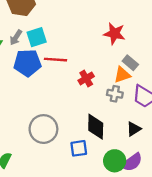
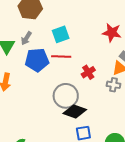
cyan square: (37, 37) -> (61, 34), moved
black diamond: (96, 127) -> (75, 111), moved, turned -70
gray circle: (43, 129) -> (66, 96), moved

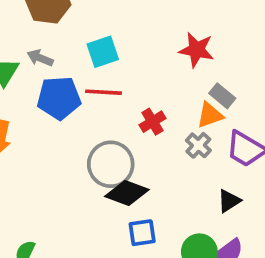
gray arrow: (26, 38) -> (40, 58), turned 80
gray cross: (114, 85) -> (198, 145), turned 32

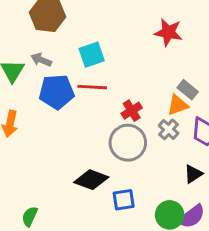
red star: (197, 50) -> (168, 32), moved
gray circle: (111, 164) -> (128, 143), moved
black diamond: (127, 193) -> (91, 180), moved

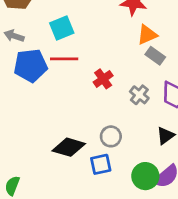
orange triangle: (178, 105) -> (147, 35), moved
gray circle: (128, 143) -> (111, 136), moved, size x0.6

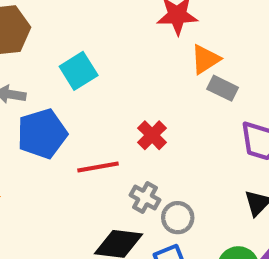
red line: (64, 59) -> (98, 167), moved
gray cross: (139, 95) -> (145, 198), moved

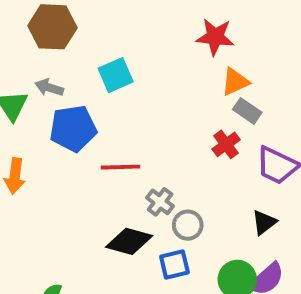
red cross: (152, 135) -> (226, 144), moved

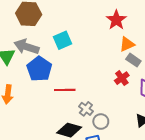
red star: (215, 37) -> (116, 20), turned 30
gray arrow: (49, 88) -> (27, 47), size x1.6
blue pentagon: (73, 128) -> (39, 69), turned -30

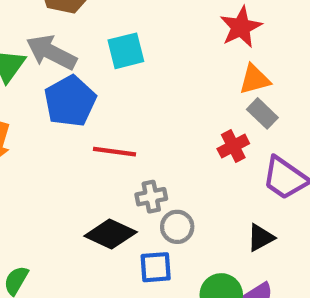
gray cross: (86, 109) -> (151, 197), turned 32

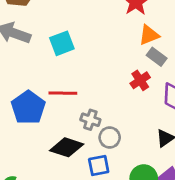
cyan square: (126, 51) -> (62, 43), moved
blue pentagon: (70, 101) -> (28, 107), moved
gray cross: (151, 197) -> (90, 120), turned 36

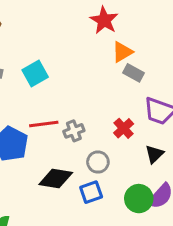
red cross: (140, 80) -> (124, 128), moved
gray cross: (90, 120) -> (74, 131), moved, turned -30

